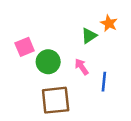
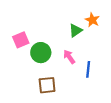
brown square: (56, 100) -> (47, 85), size x0.7

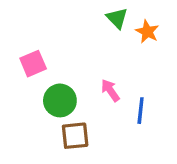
green triangle: (75, 30) -> (117, 18), moved, turned -40
green circle: (41, 53) -> (60, 100), moved

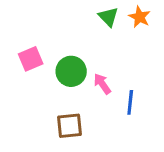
orange star: (147, 32) -> (140, 17), moved
green circle: (60, 100) -> (71, 71), moved

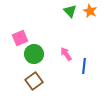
green circle: (71, 71) -> (34, 54), moved
brown square: (70, 126) -> (34, 81), moved, turned -30

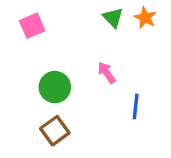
pink square: (20, 38) -> (32, 26), moved
pink arrow: (66, 54) -> (106, 73), moved

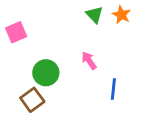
pink square: (32, 26) -> (16, 32), moved
brown square: (55, 131) -> (32, 100), moved

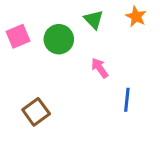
green triangle: (94, 15) -> (94, 20), moved
green circle: (46, 73) -> (59, 39), moved

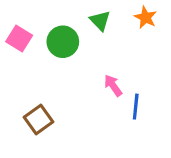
pink square: (18, 36) -> (19, 38), turned -35
pink arrow: (100, 68) -> (113, 85), moved

